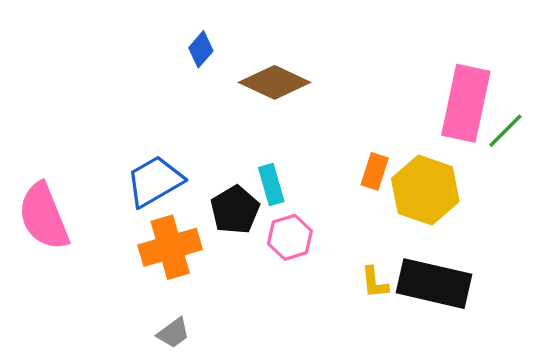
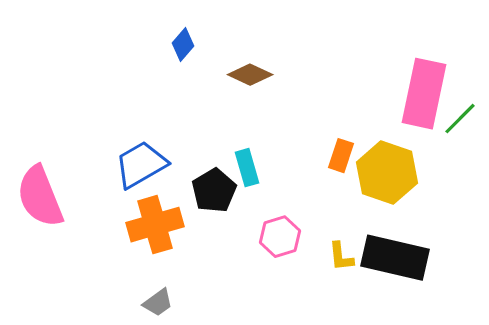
brown diamond: (275, 82) -> (250, 75), size x0.7
pink hexagon: (290, 237) -> (280, 237), moved

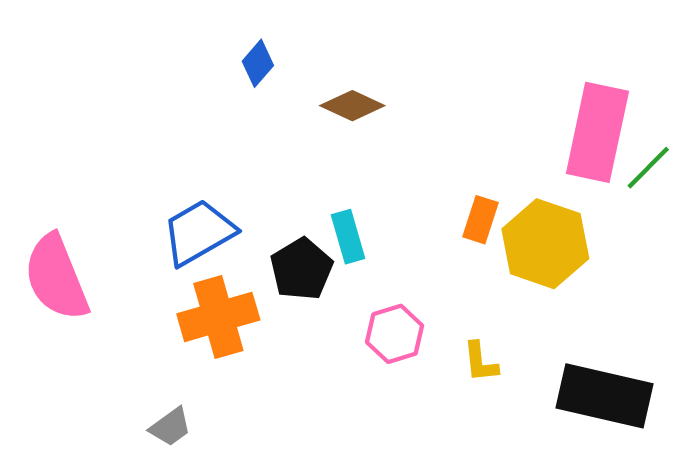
black rectangle: (395, 258) -> (605, 396), moved
gray trapezoid: (158, 303) -> (170, 427), moved

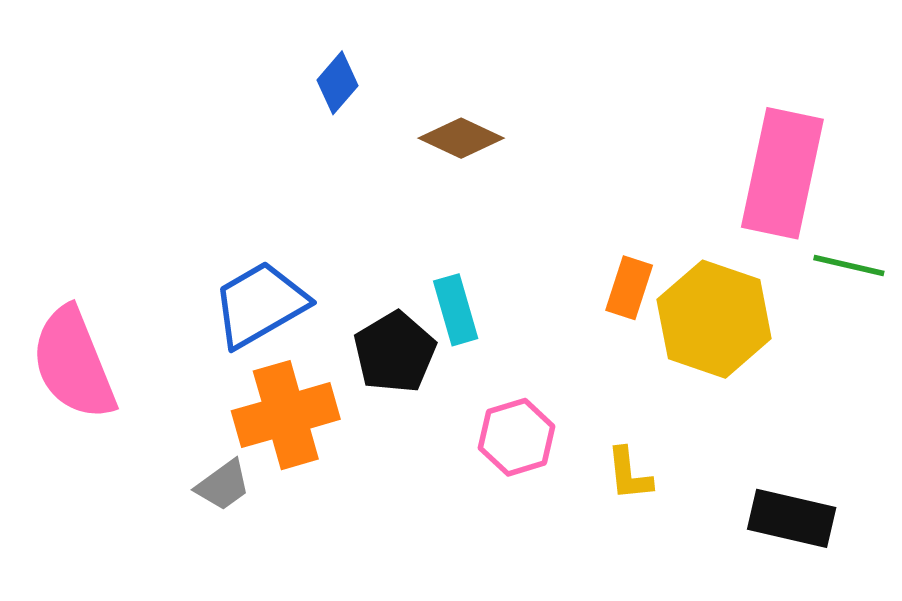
green line: (648, 168) -> (849, 266), moved, turned 58
black rectangle: (605, 396) -> (792, 518), size x0.7
gray trapezoid: (170, 427) -> (223, 485), moved

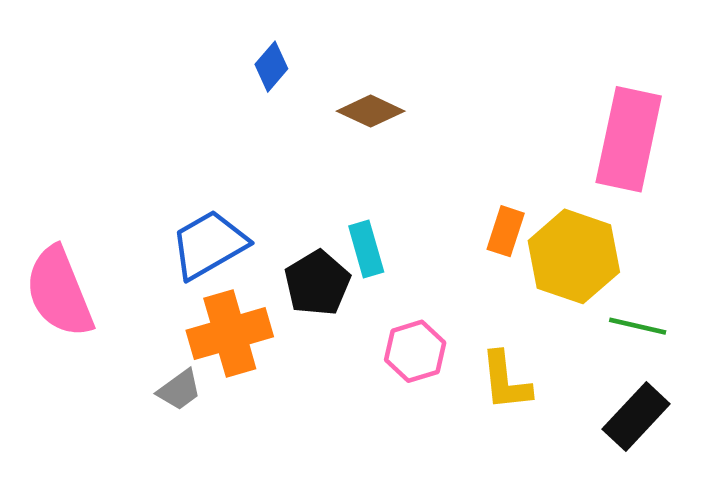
green line: (849, 266) -> (638, 326), moved
yellow L-shape: (629, 474) -> (506, 381), size x1.4
black rectangle: (792, 518) -> (636, 417), turned -60

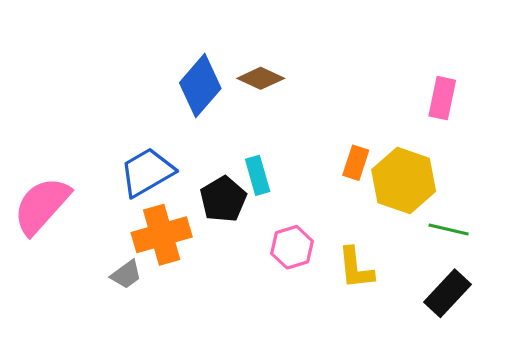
blue diamond: (271, 67) -> (200, 86), moved, size x1.8
pink rectangle: (629, 139) -> (442, 98), size x0.6
pink semicircle: (59, 292) -> (42, 206), turned 64

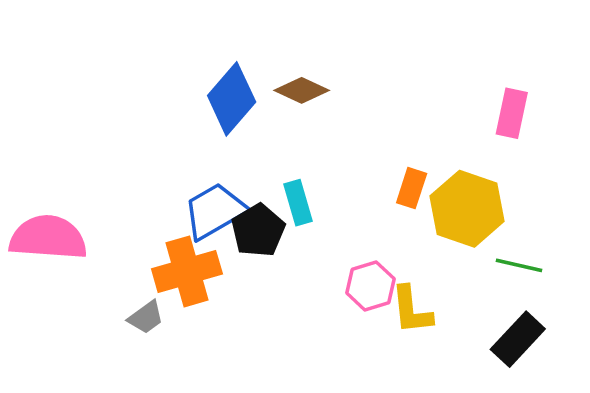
blue trapezoid: (147, 172) -> (215, 211), moved
pink semicircle: (42, 206) -> (48, 238), turned 52
pink hexagon: (292, 247) -> (370, 286), moved

